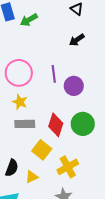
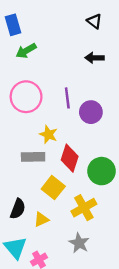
green arrow: (29, 20) -> (26, 51), moved
black arrow: (77, 40) -> (94, 58), turned 35
yellow star: (20, 102) -> (48, 134), moved
green circle: (83, 124) -> (102, 171), moved

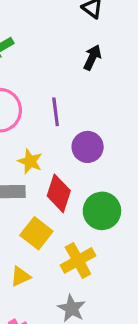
black arrow: (94, 58) -> (92, 57), turned 114
purple circle: (91, 112) -> (88, 147), moved

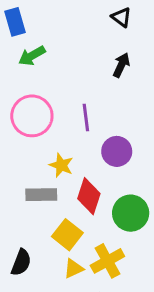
yellow triangle: (20, 276) -> (74, 269), moved

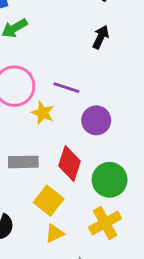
purple line: (86, 117) -> (66, 88), turned -65
yellow star: (61, 165) -> (43, 113), moved
yellow cross: (107, 261) -> (105, 223), moved

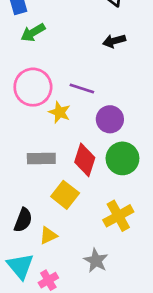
black arrow: (101, 37) -> (114, 41), turned -130
green circle: (110, 180) -> (122, 158), moved
yellow triangle: (55, 233) -> (48, 235), moved

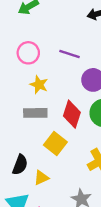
pink circle: (33, 87) -> (28, 53), size x0.7
yellow star: (60, 112) -> (39, 85), moved

